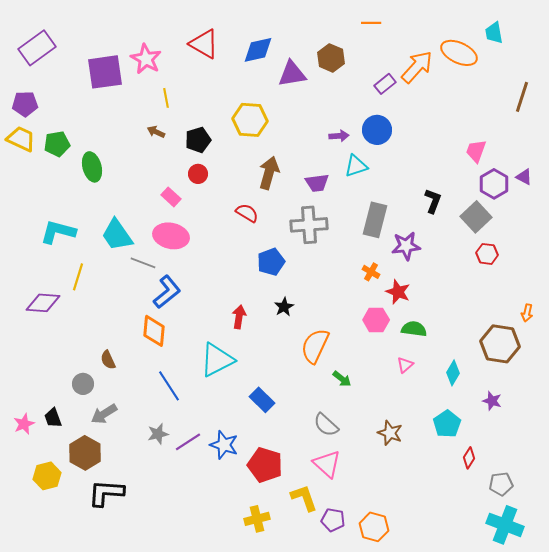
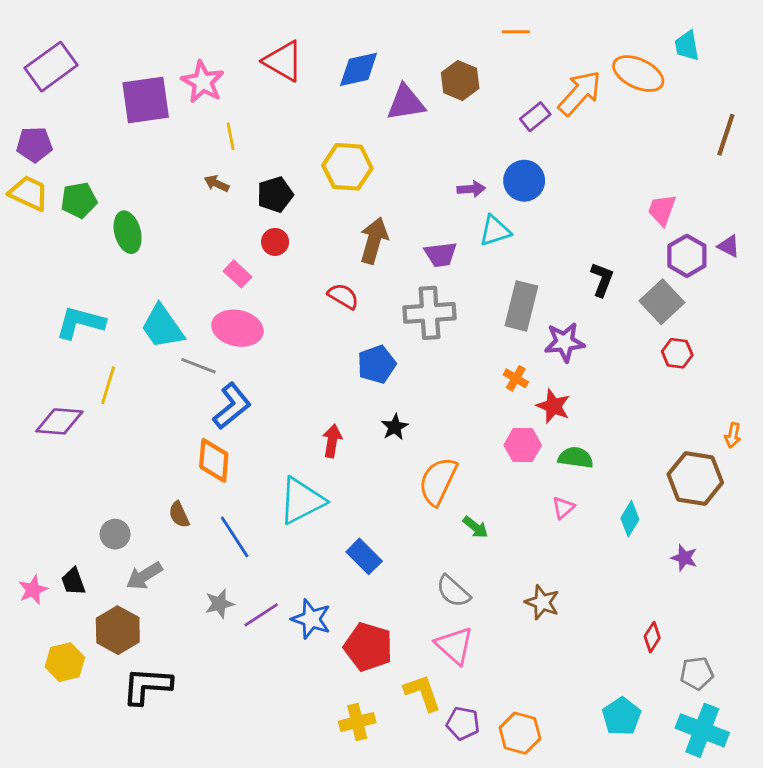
brown semicircle: (108, 360) -> (179, 515), moved
cyan pentagon: (447, 424) -> (622, 716), moved

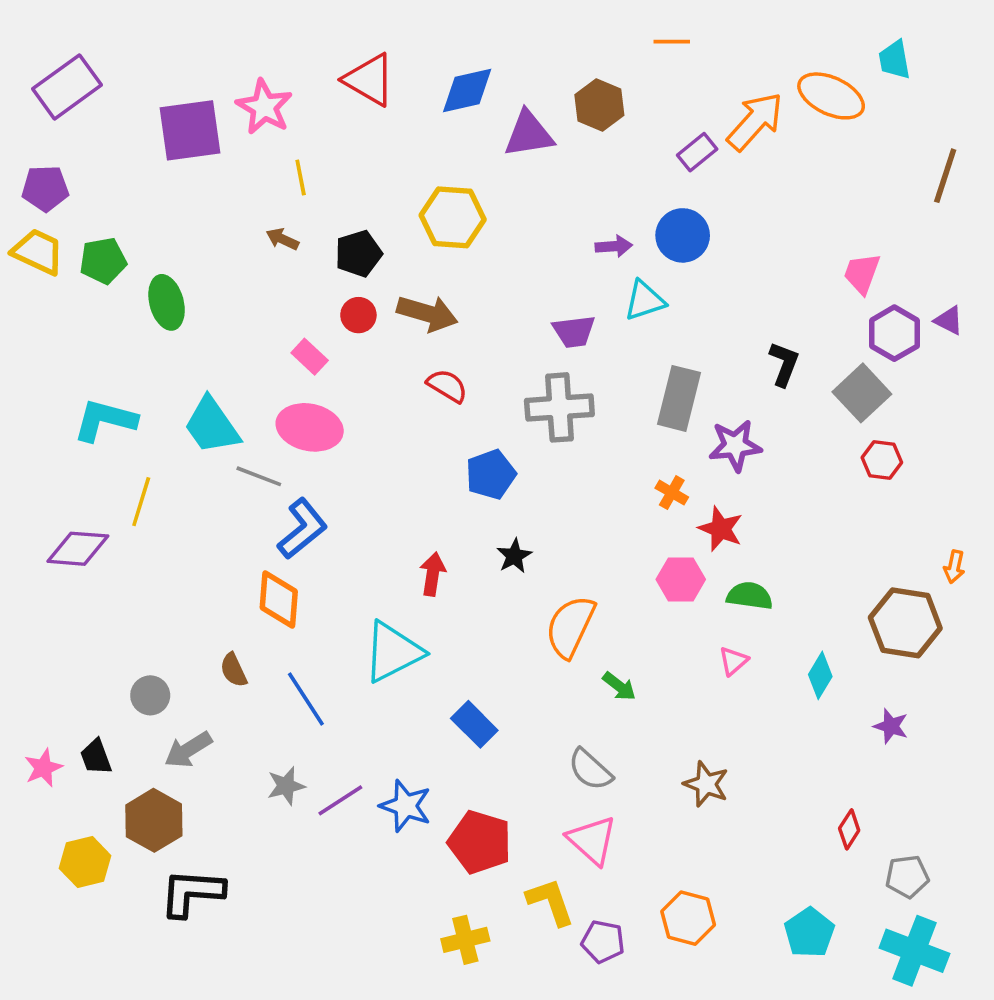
brown arrow: (374, 241) -> (427, 313), moved, turned 90
orange hexagon: (520, 733) -> (688, 918), moved

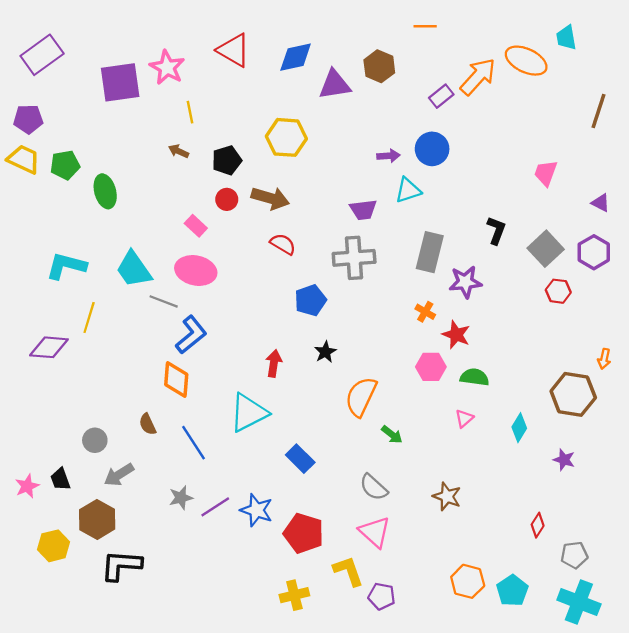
purple hexagon: (894, 333) -> (594, 252), moved
orange hexagon: (688, 918) -> (468, 581), moved

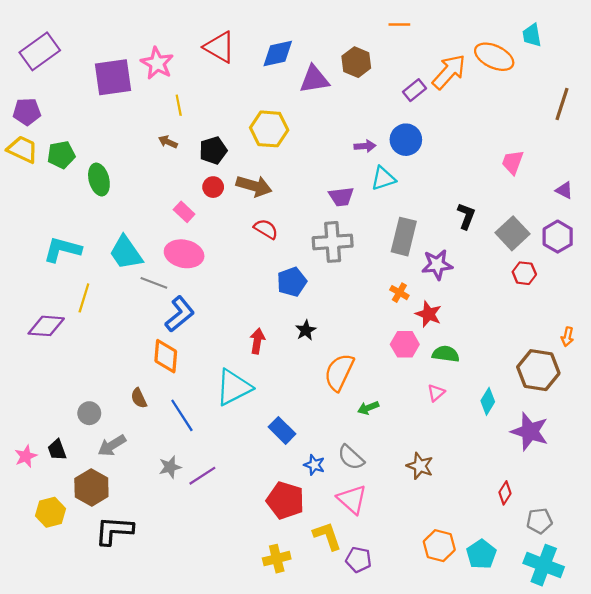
green arrow: (392, 435) -> (368, 408), turned 120
purple star: (564, 460) -> (530, 431), size x1.8
blue star: (257, 510) -> (314, 465), moved, size x0.7

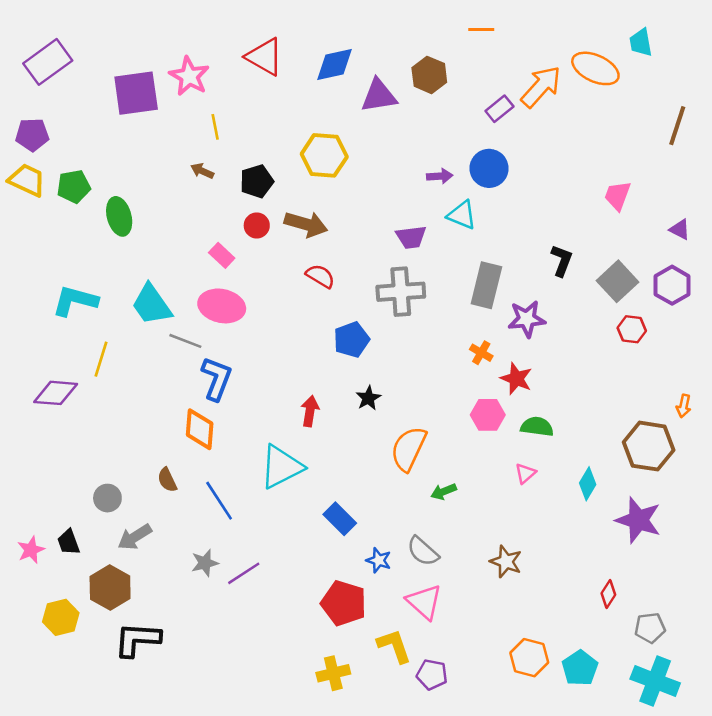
cyan triangle: (383, 178) -> (462, 215), turned 40
blue L-shape: (180, 314) -> (216, 379), turned -30

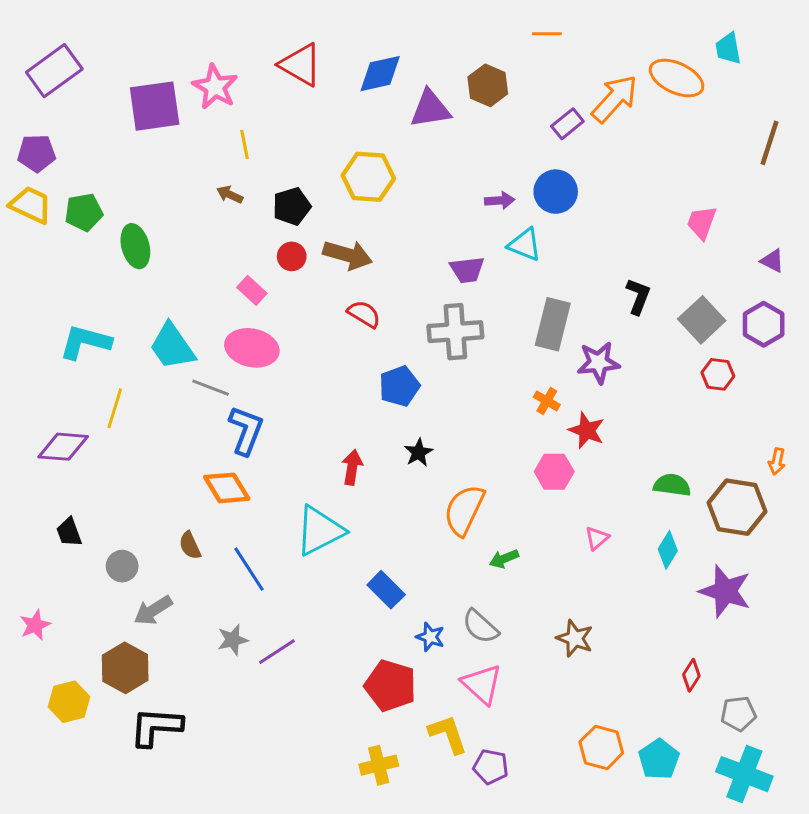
green semicircle: (537, 427) -> (672, 485), moved
orange diamond: (200, 429) -> (227, 488), turned -36
black trapezoid: (69, 542) -> (69, 532), moved

